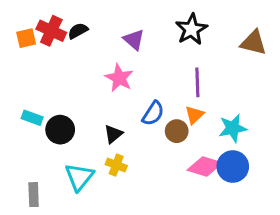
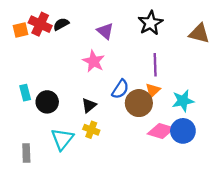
cyan rectangle: (32, 118) -> (25, 93), turned 56
brown circle: (177, 131) -> (139, 103), size x1.5

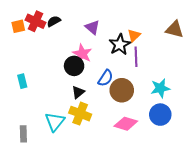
black star: (150, 23) -> (120, 45), moved
orange triangle: (153, 90) -> (134, 35), moved
black circle: (47, 102) -> (74, 66), moved
yellow cross: (91, 130) -> (80, 114), size x1.5
pink diamond: (161, 131) -> (126, 124), moved

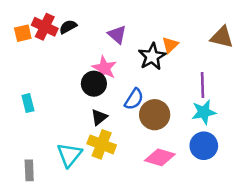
purple line: (136, 57) -> (202, 85), moved

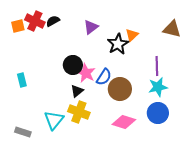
purple triangle: (117, 35) -> (91, 27), turned 42
pink star: (104, 68) -> (86, 73), moved
gray rectangle: (29, 170) -> (23, 132), turned -70

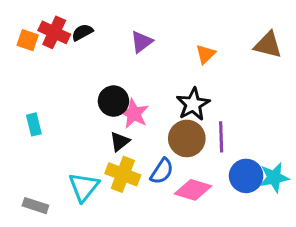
orange square: (18, 26) -> (28, 40), turned 32
black star: (118, 44) -> (193, 104), moved
purple line: (157, 66) -> (221, 137), moved
blue semicircle: (104, 77) -> (162, 171), moved
cyan star: (158, 87) -> (274, 177), moved

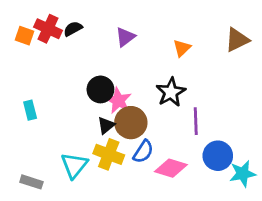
brown triangle: (268, 45) -> (237, 40), turned -40
brown circle: (187, 138) -> (131, 123), moved
cyan star: (274, 177) -> (243, 174), moved

